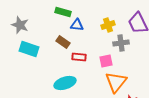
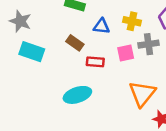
blue triangle: (77, 25) -> (102, 26), moved
yellow cross: (108, 25) -> (132, 21), turned 32
pink square: (106, 61) -> (126, 53), moved

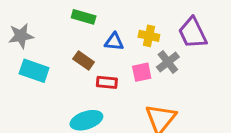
gray star: (20, 21) -> (21, 36), turned -30
gray cross: (149, 44) -> (168, 62), turned -30

